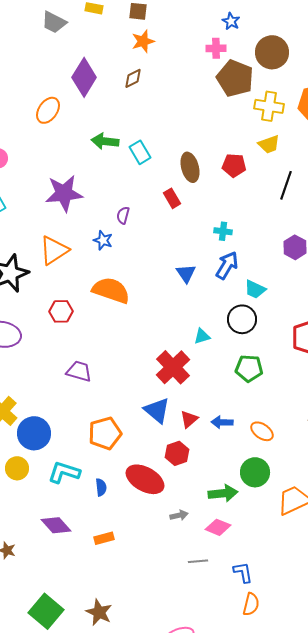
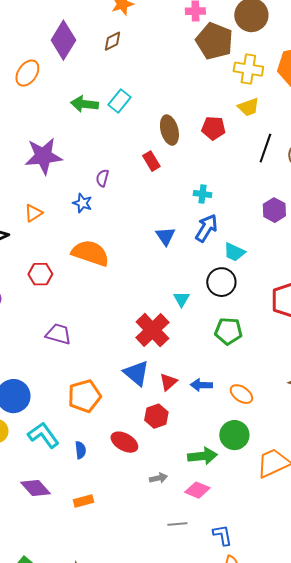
cyan rectangle: (140, 152) -> (119, 101), moved, turned 70
orange triangle: (54, 250) -> (33, 213), size x0.6
cyan triangle: (202, 336) -> (181, 299), turned -42
cyan L-shape: (64, 472) -> (43, 435), turned 36
red ellipse: (145, 479) -> (124, 442), size x0.7

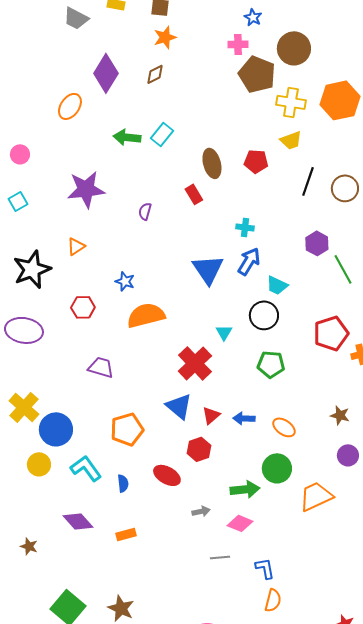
blue star: (82, 203) -> (125, 281), moved
blue triangle: (165, 236) -> (208, 269), size x1.6
orange semicircle: (90, 253) -> (146, 315), moved, turned -33

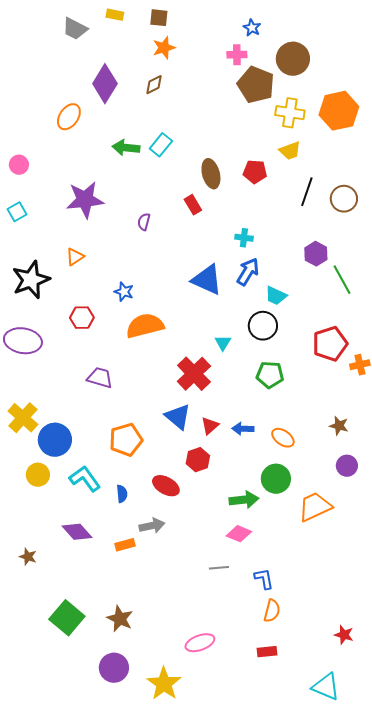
blue triangle: (208, 269) -> (207, 280), turned -32
gray arrow: (201, 511) -> (152, 526), moved, size x1.4

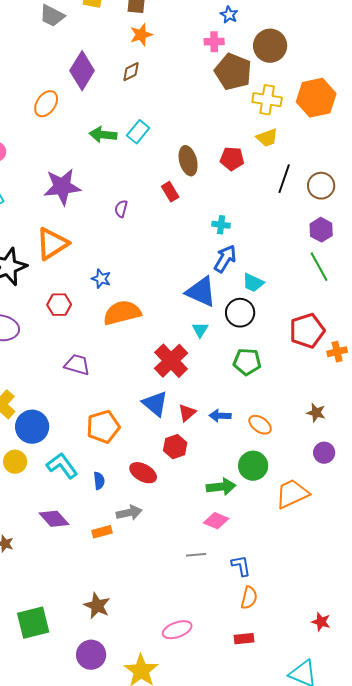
purple hexagon: (316, 254) -> (321, 230), moved
orange triangle: (75, 257) -> (52, 244), size x1.8
blue triangle: (207, 280) -> (201, 292), moved
green square: (67, 618) -> (33, 623), moved, turned 36

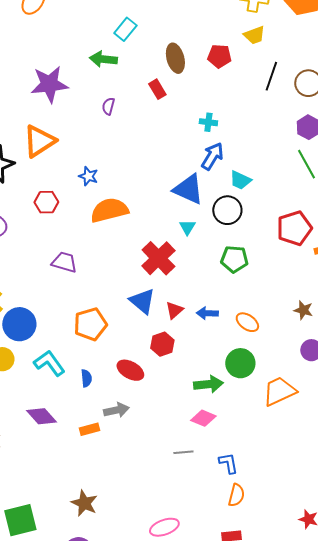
green arrow: (103, 135) -> (103, 59), moved

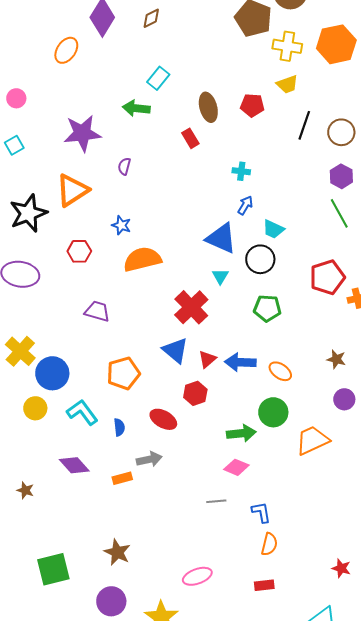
purple semicircle: (108, 106) -> (124, 166), moved
blue arrow: (212, 156) -> (245, 205), size x0.7
blue arrow: (207, 313) -> (240, 362), size x1.4

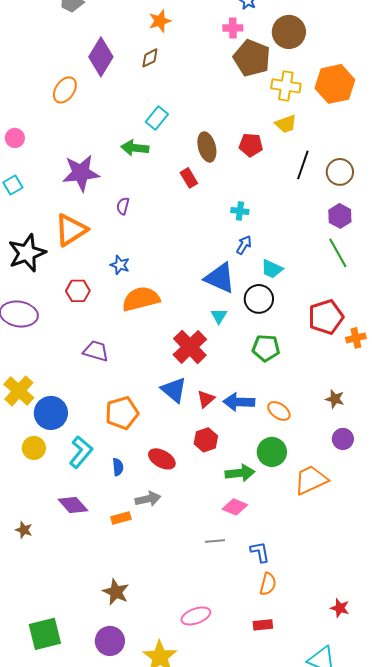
red hexagon: (195, 393) -> (206, 440), moved
cyan L-shape: (82, 412) -> (81, 452), turned 76
green square: (53, 569) -> (45, 634), moved

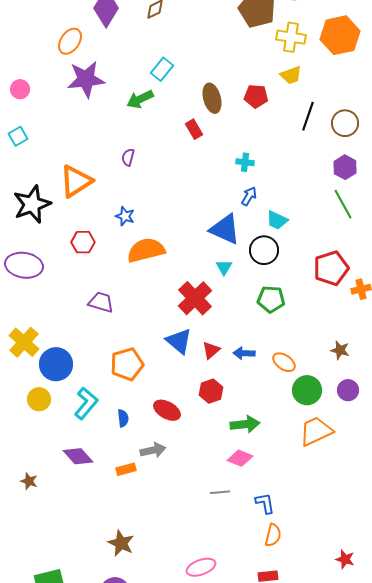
green arrow: (135, 148) -> (140, 99), turned -32
purple star: (81, 173) -> (86, 79), moved
blue arrow: (239, 402) -> (244, 353), size x0.7
green circle: (272, 452) -> (307, 390), moved

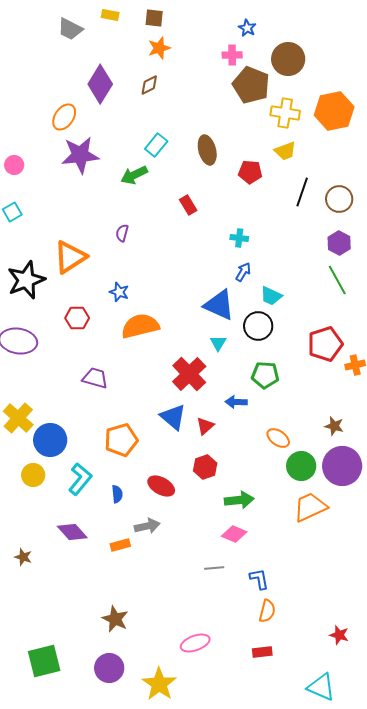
brown ellipse: (212, 98) -> (207, 150), moved
blue arrow: (244, 353) -> (236, 402), moved
purple circle: (348, 390) -> (342, 466), size x1.8

